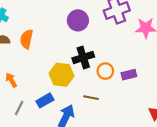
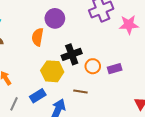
purple circle: (78, 20) -> (55, 18), moved
orange semicircle: (27, 39) -> (38, 37), moved

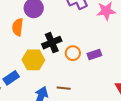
brown line: (80, 91) -> (64, 88), moved
blue rectangle: (38, 96) -> (11, 78), moved

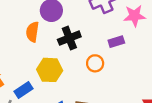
black cross: (52, 43) -> (69, 38), moved
purple rectangle: (94, 55) -> (116, 42), moved

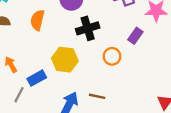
orange semicircle: (32, 32) -> (37, 20), moved
purple rectangle: (116, 42) -> (135, 36), turned -42

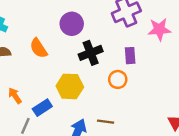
orange semicircle: (37, 20) -> (39, 48), turned -42
purple rectangle: (135, 36) -> (130, 56), moved, turned -35

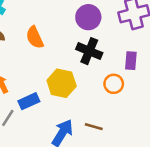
purple circle: (72, 24) -> (88, 17), moved
black cross: (91, 53) -> (89, 51), turned 35

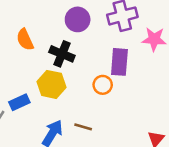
black cross: (89, 51) -> (62, 54), moved
purple rectangle: (131, 61) -> (119, 62), size x1.5

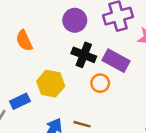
black cross: (62, 54) -> (84, 55), moved
purple rectangle: (119, 62) -> (116, 61), turned -65

